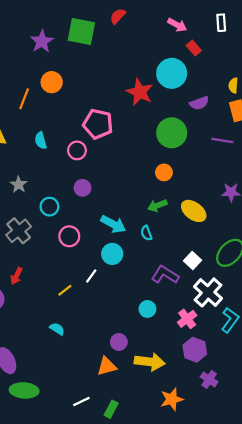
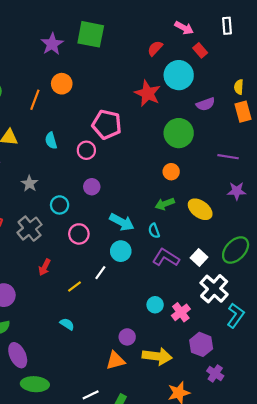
red semicircle: (118, 16) -> (155, 48), moved
purple line: (222, 141) -> (228, 157), moved
purple L-shape: (165, 275) -> (166, 258), moved
red arrow: (16, 276) -> (45, 267), moved
pink cross: (187, 319) -> (181, 312), moved

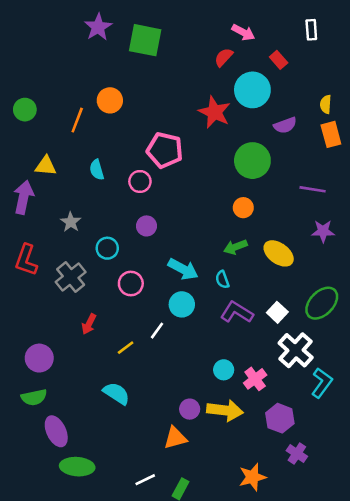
pink arrow: (184, 28) -> (243, 32), moved
purple star: (52, 44) -> (98, 27), moved
cyan semicircle: (67, 324) -> (116, 393), size x1.5
yellow arrow: (157, 356) -> (225, 410), moved

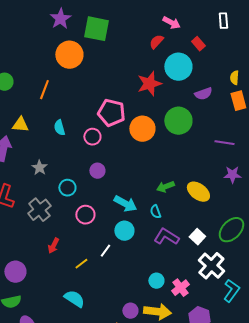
orange circle: (110, 100) -> (69, 55), moved, size x1.4
red star: (214, 112) -> (149, 84), turned 30
orange circle: (243, 208) -> (142, 129), moved, size x1.6

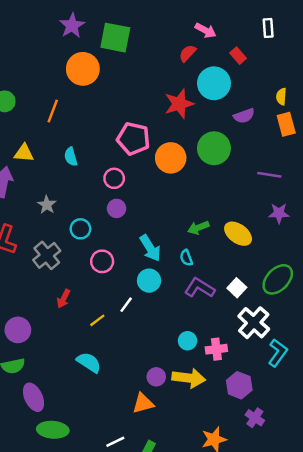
pink circle: (92, 137) -> (114, 178), moved
cyan arrow: (125, 204) -> (150, 248), turned 30
pink cross: (180, 288) -> (216, 349), turned 30

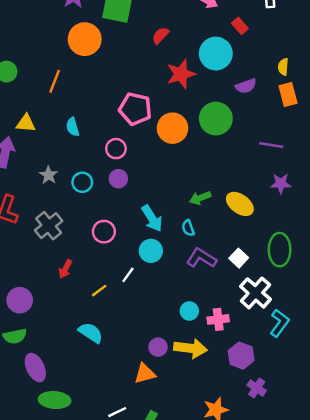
red semicircle: (188, 53) -> (160, 36), moved
cyan circle: (80, 229) -> (82, 182), moved
green ellipse: (278, 279) -> (280, 250), turned -44

